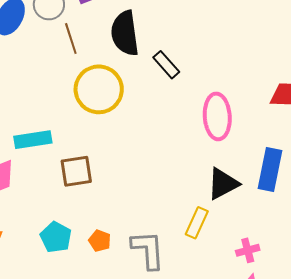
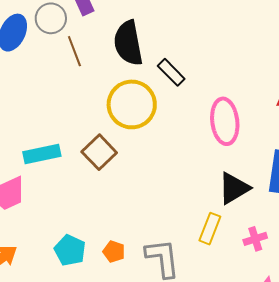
yellow circle: (99, 89) -> (132, 104), moved
brown square: (76, 171) -> (99, 152), moved, turned -32
pink cross: (248, 250) -> (255, 239), moved

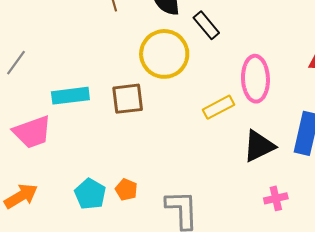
brown square: (99, 152) -> (128, 99), turned 32
yellow rectangle: (210, 229) -> (218, 107), moved, turned 36
orange pentagon: (114, 252) -> (126, 190), moved

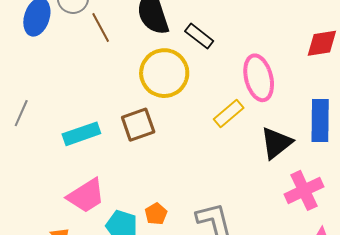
pink trapezoid: (32, 132) -> (86, 196), moved
orange pentagon: (126, 190) -> (156, 214), turned 30
pink cross: (276, 198) -> (304, 190), size x1.6

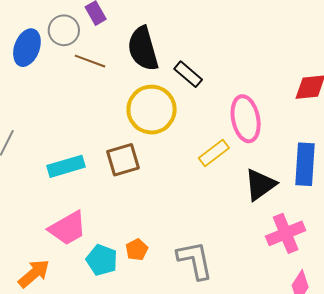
brown line: (101, 28) -> (90, 61), turned -44

